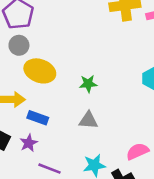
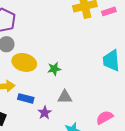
green star: (88, 84) -> (54, 69), moved
purple star: (29, 143) -> (45, 113), moved

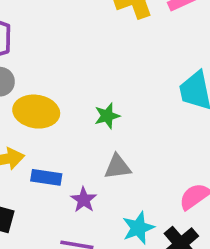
green star: (54, 69) -> (107, 116), moved

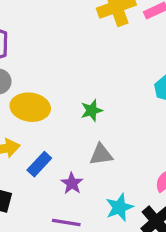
blue rectangle: (46, 177) -> (39, 164), turned -55

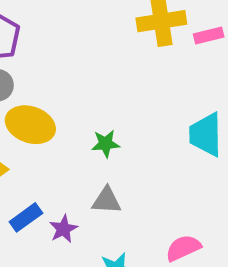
blue rectangle: (39, 164) -> (26, 217), moved

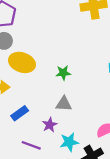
purple star: (63, 229) -> (50, 125), moved

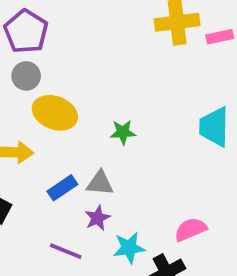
gray triangle: (64, 104) -> (100, 183), moved
blue rectangle: (20, 113) -> (62, 188), moved

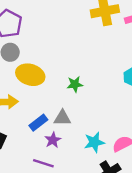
purple star: (98, 218) -> (53, 140), moved
cyan star: (129, 248) -> (94, 142), moved

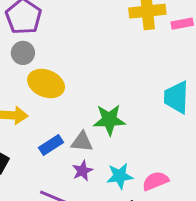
green star: (75, 84) -> (109, 120), moved, size x1.5
purple star: (53, 140) -> (82, 171), moved

